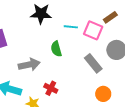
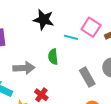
pink square: (93, 30) -> (91, 27), moved

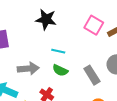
cyan line: (71, 37) -> (58, 51), moved
green semicircle: (53, 57) -> (60, 70), moved, turned -56

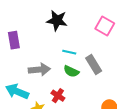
gray rectangle: (92, 75) -> (94, 65), moved

